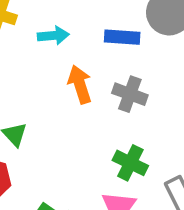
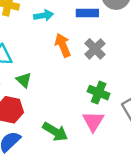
gray cross: (130, 94) -> (95, 49), turned 30

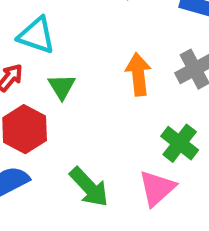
orange arrow: (63, 45) -> (138, 74), moved

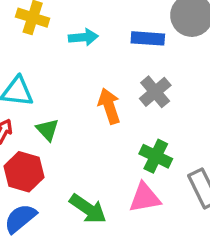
pink triangle: (157, 188) -> (145, 198), turned 44

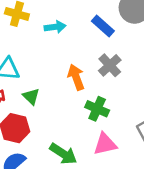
blue rectangle: (148, 38) -> (103, 26), turned 40
green cross: (156, 156) -> (97, 109), moved

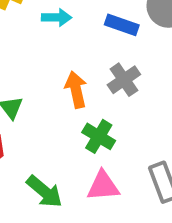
blue rectangle: (103, 26) -> (122, 25), turned -30

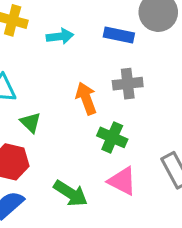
gray cross: (124, 80) -> (128, 84), turned 36
pink triangle: (103, 186) -> (122, 181), turned 40

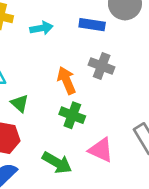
gray cross: (128, 84) -> (102, 66), turned 30
green cross: (112, 137) -> (72, 115), moved

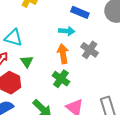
blue rectangle: (92, 25) -> (80, 12), moved
cyan arrow: (41, 28) -> (67, 31), moved

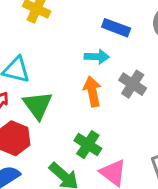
green triangle: (27, 62) -> (38, 105), size x1.5
green cross: (61, 79) -> (88, 145), moved

